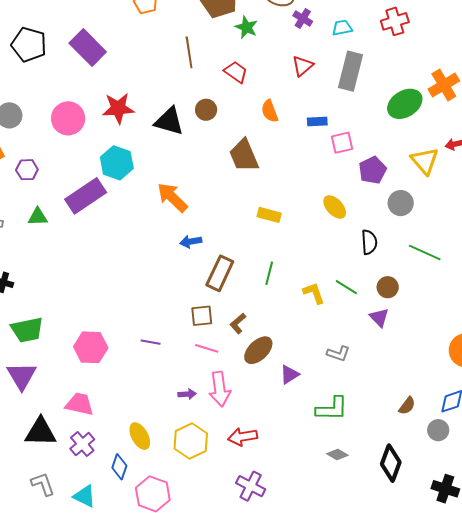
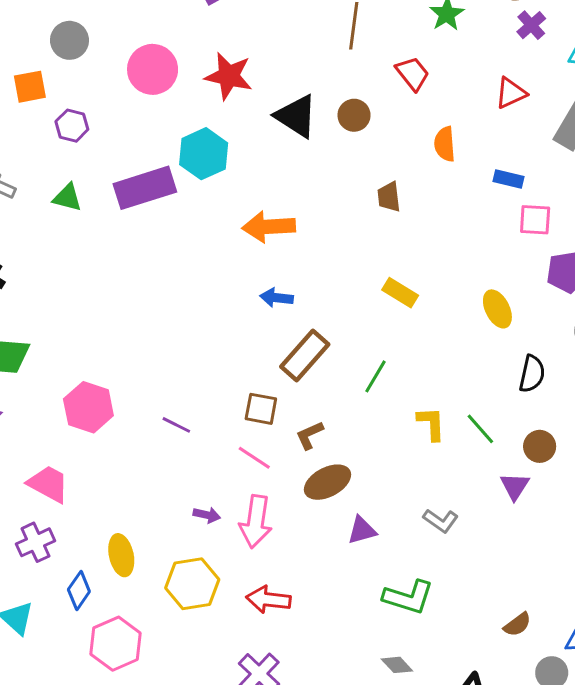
brown trapezoid: (244, 156) -> (389, 197), size x0.6
orange arrow: (172, 197) -> (269, 227), turned -64

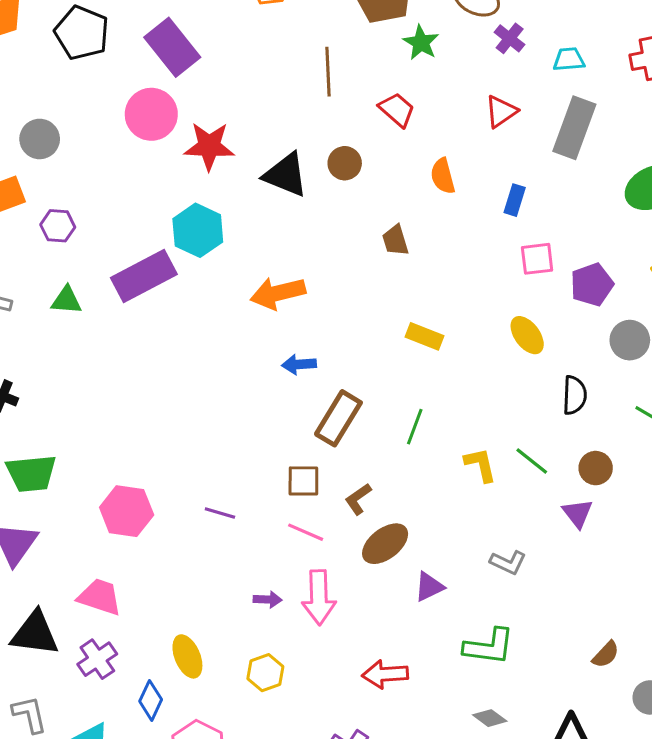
pink circle: (153, 69) -> (151, 114), moved
blue rectangle: (509, 179) -> (515, 200), turned -76
pink square: (535, 220) -> (537, 259), moved
yellow hexagon: (192, 584) -> (265, 673), size x0.7
red arrow: (268, 600) -> (385, 674), moved

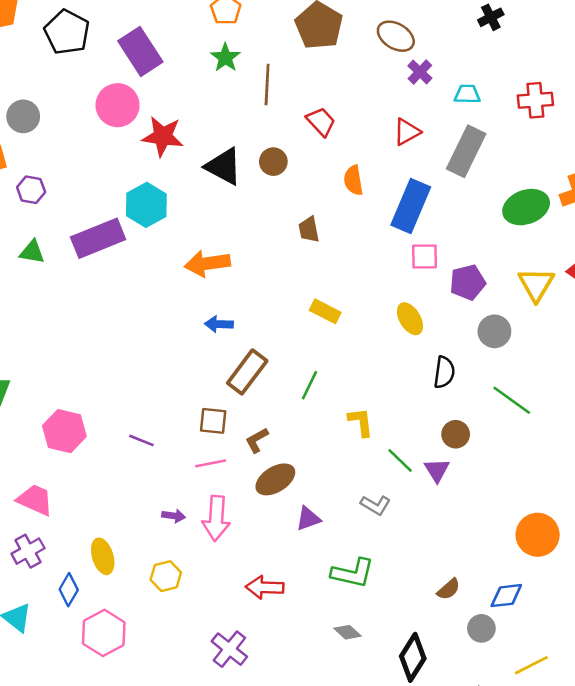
green star: (421, 43) -> (225, 58), moved
blue rectangle: (515, 200) -> (411, 206), size x2.0
green line: (532, 461) -> (400, 461), moved
pink line: (306, 532) -> (211, 463), turned -40

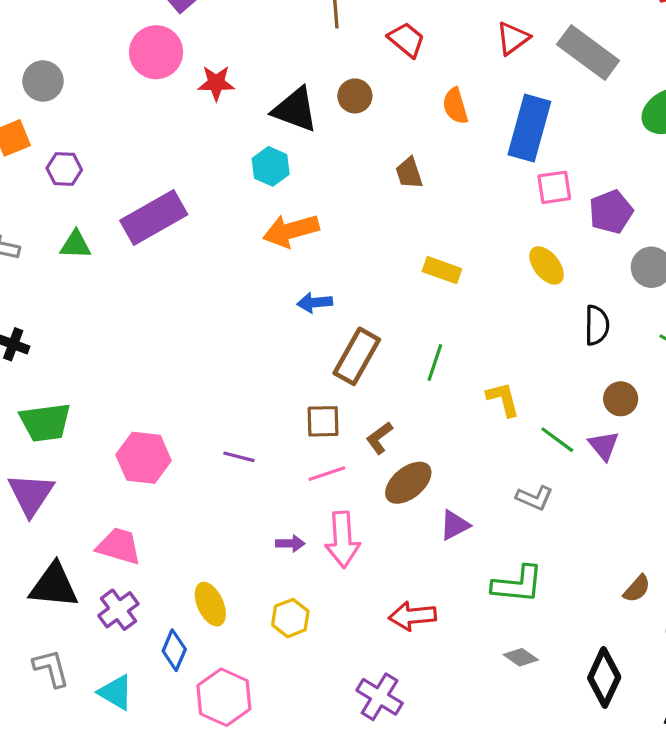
red star: (163, 136) -> (216, 83), size x0.7
gray rectangle: (466, 151) -> (588, 52), turned -72
cyan hexagon: (146, 205) -> (271, 166), moved, size x0.7

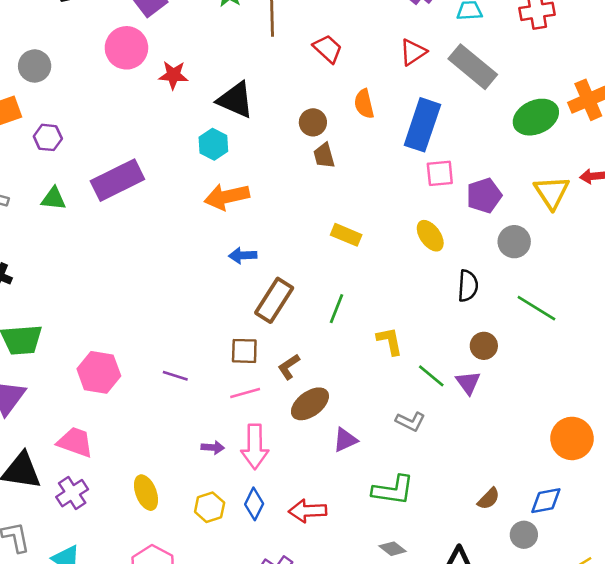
brown circle: (355, 96) -> (313, 122), moved
blue diamond: (174, 650) -> (254, 504), moved

